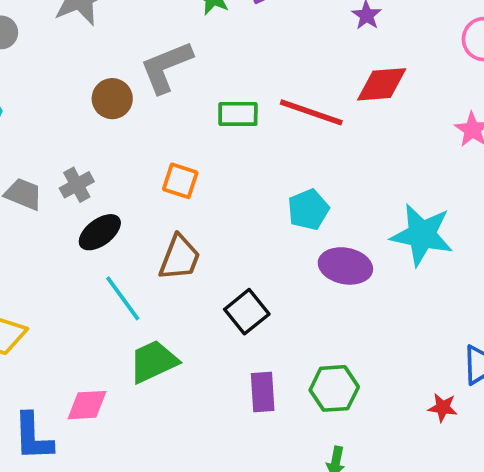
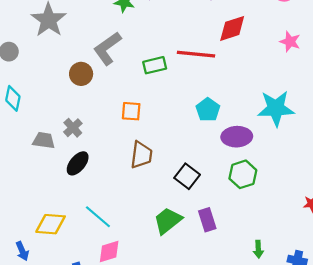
black ellipse: (100, 232) -> (78, 163), moved
cyan line: (123, 298) -> (98, 217), moved
green trapezoid: (153, 362) -> (168, 221), moved
green hexagon: (334, 388) -> (243, 174), moved

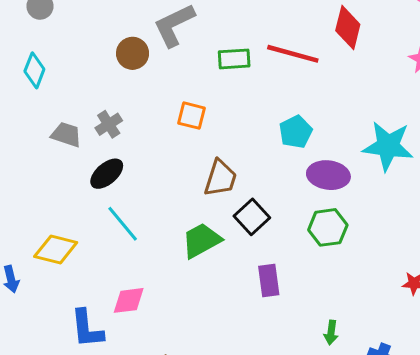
red diamond: (232, 28) -> (348, 27), turned -68
brown trapezoid: (141, 155) -> (220, 178), moved
cyan line: (98, 217) -> (123, 224), moved
green trapezoid: (168, 221) -> (201, 240), moved

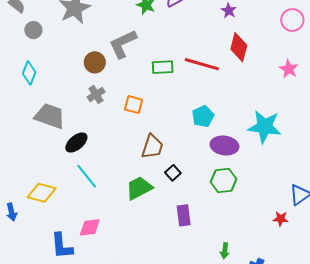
gray cross: (109, 124) -> (96, 95), moved
gray trapezoid: (66, 135) -> (50, 116), size x1.5
black square: (252, 217) -> (173, 173), size x0.7

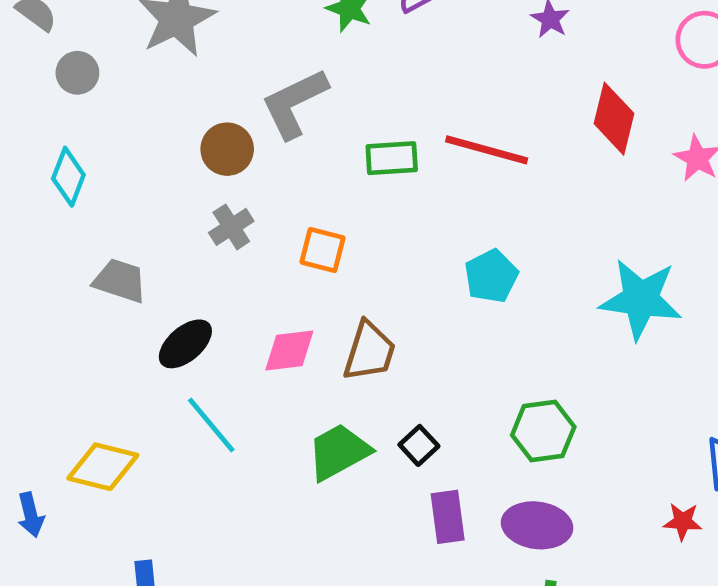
red diamond: (239, 47) -> (614, 119), moved
gray trapezoid: (50, 116) -> (120, 281), size x0.7
purple ellipse: (224, 146) -> (537, 525), moved
black square: (173, 173) -> (419, 445), moved
pink diamond: (90, 227) -> (289, 350), moved

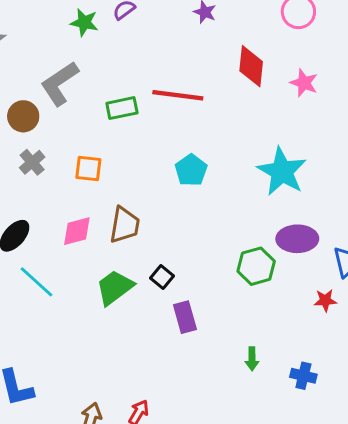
cyan star: (641, 299) -> (282, 171), turned 30
green hexagon: (543, 431) -> (256, 266), moved
purple ellipse: (537, 525) -> (297, 239), moved

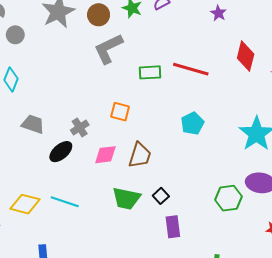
brown circle: (23, 116) -> (99, 15), moved
gray cross: (32, 162) -> (80, 127), moved
cyan line: (37, 282) -> (65, 202), moved, turned -32
green trapezoid: (115, 287) -> (126, 198), turned -140

